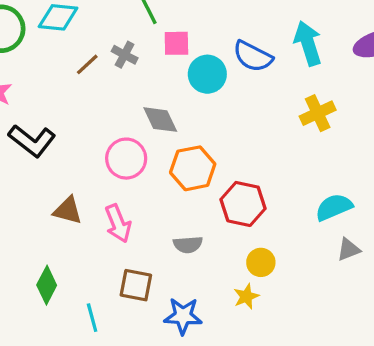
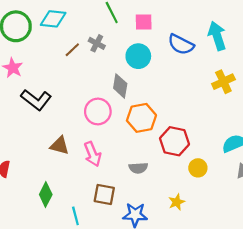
pink square: (176, 43) -> (144, 22), moved
cyan circle: (207, 74) -> (138, 56), moved
gray diamond: (160, 120) -> (120, 86), turned 35
yellow circle: (261, 262) -> (198, 168), moved

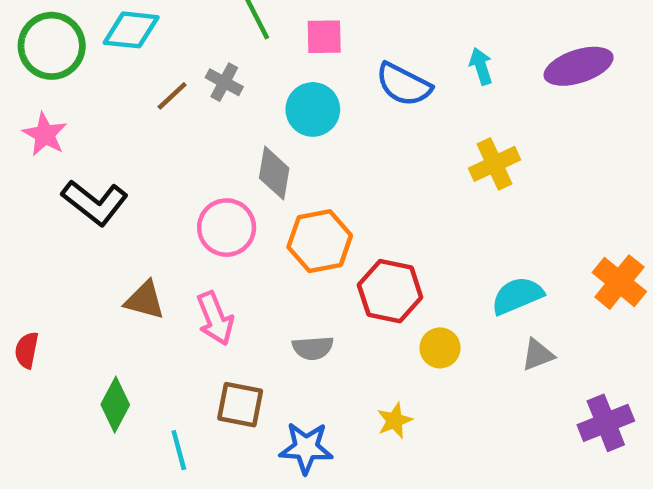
cyan arrow: (217, 36) -> (481, 66), size x0.6

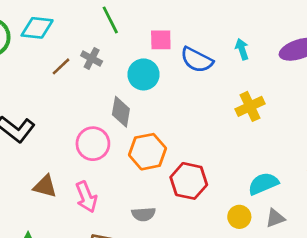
pink square: (324, 37) -> (161, 40), moved
yellow circle: (440, 348) -> (239, 217), moved

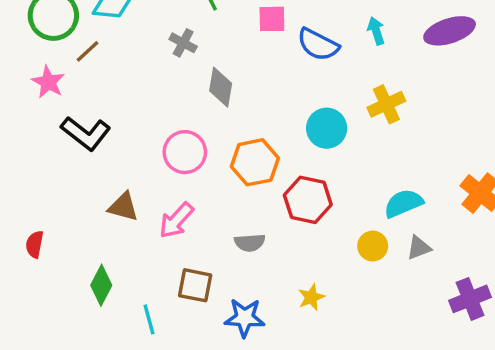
brown line: (61, 66) -> (88, 51), moved
cyan circle: (144, 74) -> (327, 128), moved
gray diamond: (121, 112) -> (221, 87), moved
pink arrow: (86, 197) -> (176, 220), turned 64

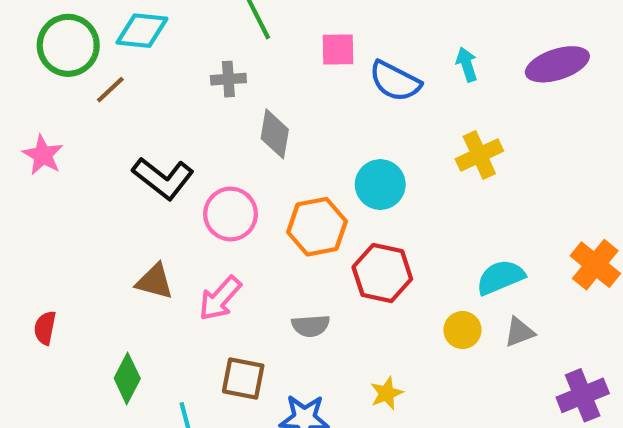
gray cross: (183, 43) -> (228, 79), turned -32
pink star: (48, 82) -> (43, 155), moved
cyan circle: (327, 128) -> (380, 185), moved
black L-shape: (86, 133) -> (163, 178), moved

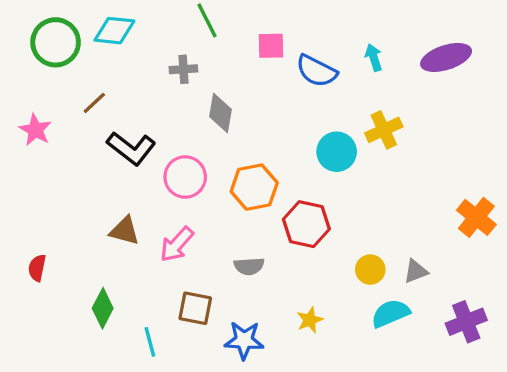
brown line: (110, 90) -> (94, 103), moved
cyan circle: (380, 185) -> (337, 152), moved
cyan semicircle: (500, 277) -> (390, 313), moved

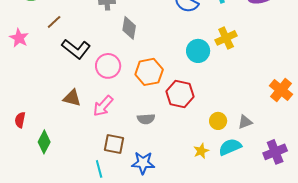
green diamond: (103, 308) -> (44, 142), moved
yellow star: (310, 320) -> (201, 151), moved
cyan line: (150, 342) -> (99, 169), moved

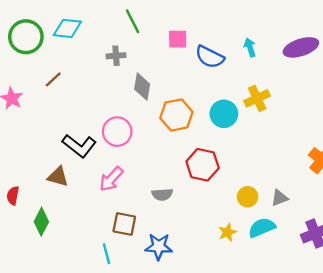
black L-shape: (76, 49) -> (79, 146), moved
orange hexagon: (149, 72) -> (176, 115), moved
brown triangle: (72, 98) -> (58, 177), moved

